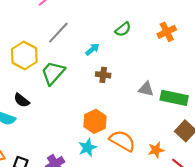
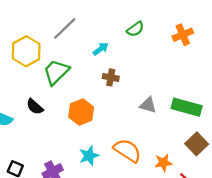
gray triangle: (146, 89) -> (148, 105), moved
black semicircle: (22, 100) -> (35, 107), moved
orange hexagon: (95, 121) -> (81, 112), moved

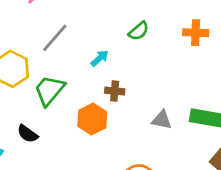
orange cross: (183, 35) -> (196, 33), turned 30
orange hexagon: (81, 112) -> (92, 119), moved

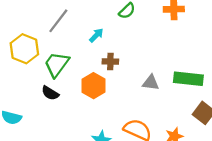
black semicircle: (28, 134) -> (50, 93), moved

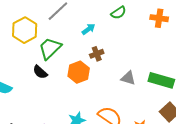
brown cross: (110, 61) -> (97, 54), turned -32

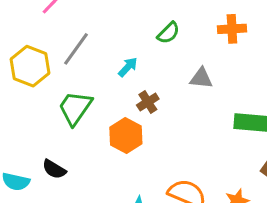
yellow hexagon: (25, 30) -> (30, 66), moved
black semicircle: (40, 72) -> (54, 169), moved
gray triangle: (128, 78) -> (201, 78), moved

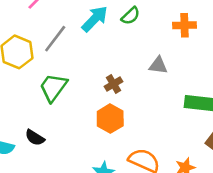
green semicircle: (168, 33) -> (131, 16), moved
cyan arrow: (128, 67) -> (95, 19), moved, size x1.6
orange hexagon: (126, 135) -> (110, 119), moved

